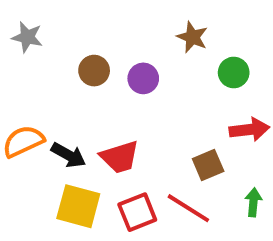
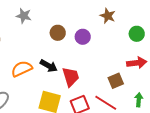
green circle: (234, 73) -> (137, 34), moved
black arrow: (69, 155) -> (49, 66), moved
red trapezoid: (120, 157) -> (71, 77), turned -90

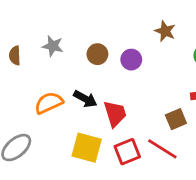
gray star: (24, 16) -> (53, 46), moved

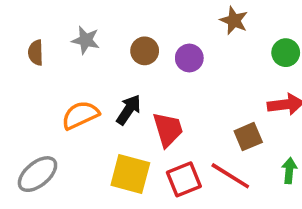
black arrow: (85, 99) -> (129, 110), turned -85

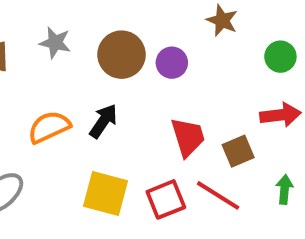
brown circle: (145, 51) -> (122, 55), size x1.5
red trapezoid: (168, 129) -> (188, 137), moved

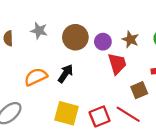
brown star: (222, 20) -> (130, 39), moved
red trapezoid: (188, 137) -> (117, 64), moved

